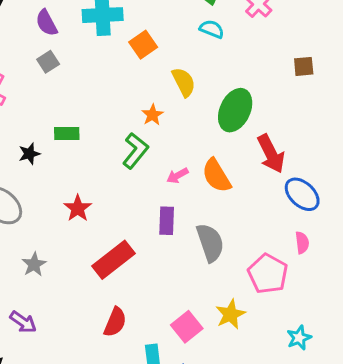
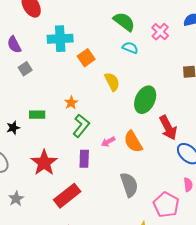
purple semicircle: (46, 23) -> (14, 45), moved
orange star: (152, 115) -> (71, 103), moved
red star: (78, 208) -> (44, 163), size x1.5
purple rectangle: (167, 221) -> (84, 159), moved

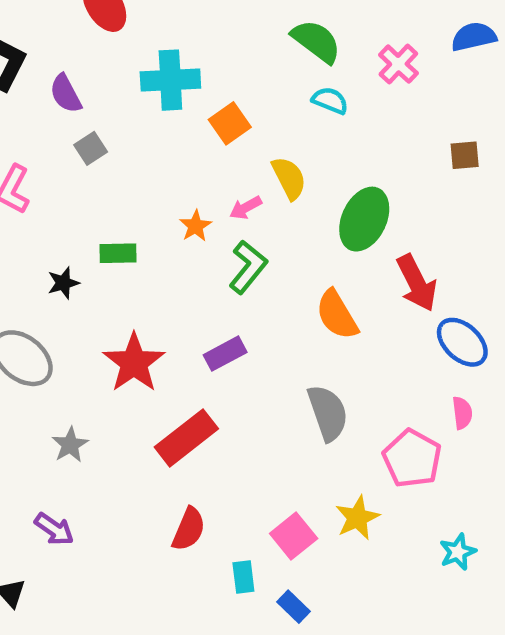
green L-shape: (81, 126) -> (248, 267), moved
pink arrow: (108, 142) -> (246, 208), moved
purple rectangle: (84, 159) -> (225, 354), turned 60

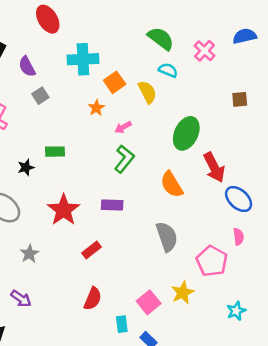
yellow semicircle: (289, 178) -> (147, 92), moved
orange star: (196, 226) -> (96, 108), moved
purple rectangle: (225, 354) -> (112, 205), turned 30
red rectangle: (186, 438) -> (91, 250), size x0.6

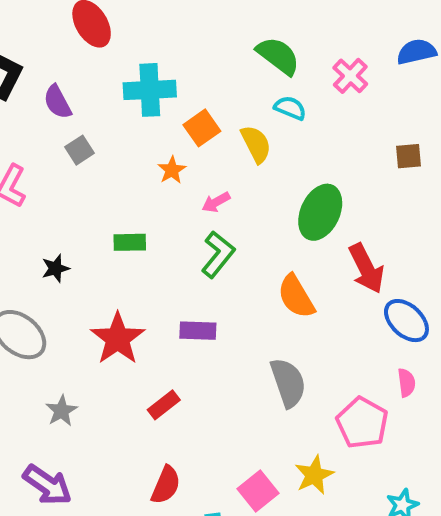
green rectangle: (55, 152) -> (130, 242), moved
purple arrow: (21, 299) -> (47, 485), size x1.4

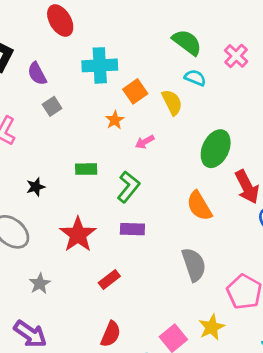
green L-shape: (218, 254) -> (128, 187), moved

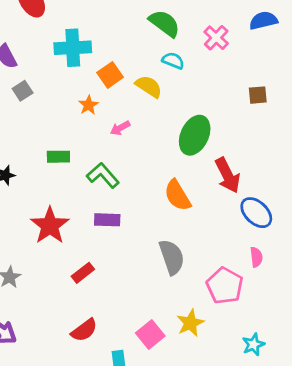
yellow semicircle: (172, 102) -> (149, 86), turned -30
green L-shape: (128, 187) -> (103, 175), turned -80
red semicircle: (111, 334) -> (84, 330), turned 30

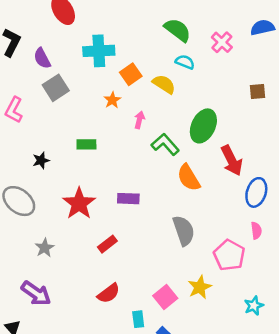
gray square: (23, 91) -> (56, 88), size x1.5
pink arrow: (120, 128) -> (139, 120), turned 133
green L-shape: (103, 175) -> (165, 144), moved
blue ellipse: (256, 213) -> (256, 192), turned 64

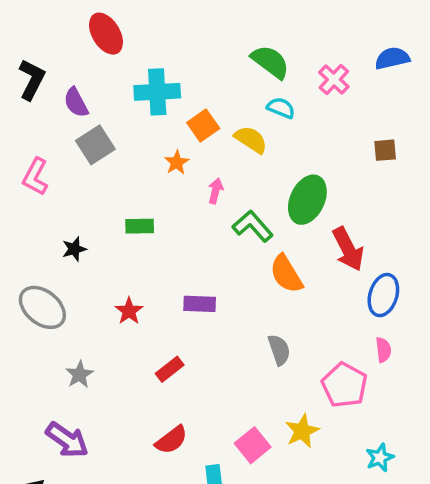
red star: (79, 203) -> (129, 311), size x0.6
gray semicircle: (184, 231) -> (279, 350), size x0.7

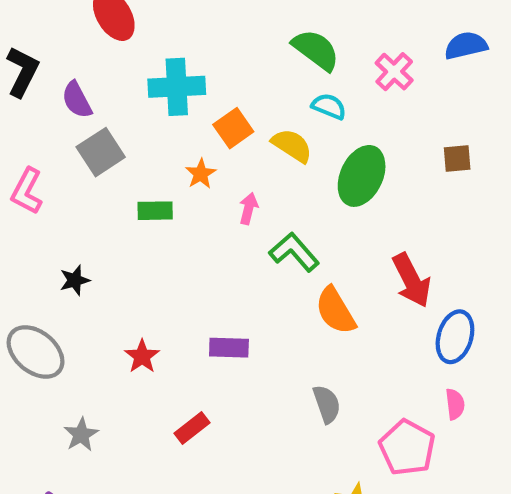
green ellipse: (307, 200) -> (362, 176), moved
green rectangle: (140, 226) -> (155, 211), moved

